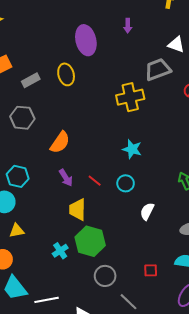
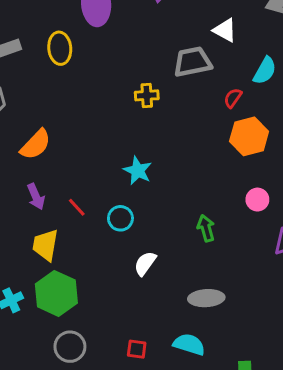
yellow cross: (130, 97) -> (147, 95), size x0.6

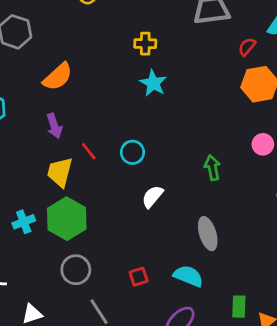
yellow cross: (147, 95) -> (145, 44), moved
cyan star: (138, 171) -> (153, 83), moved
red line: (77, 207) -> (89, 151), moved
gray ellipse: (206, 298) -> (208, 234), turned 72
red square: (137, 349) -> (139, 277), turned -30

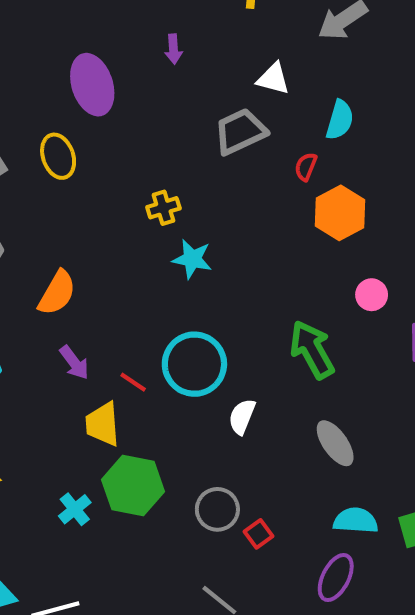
cyan circle: (132, 152) -> (194, 364), size x1.8
green arrow: (212, 168) -> (312, 350), size x1.6
gray circle: (76, 270) -> (217, 509), moved
cyan semicircle: (188, 276) -> (356, 521), moved

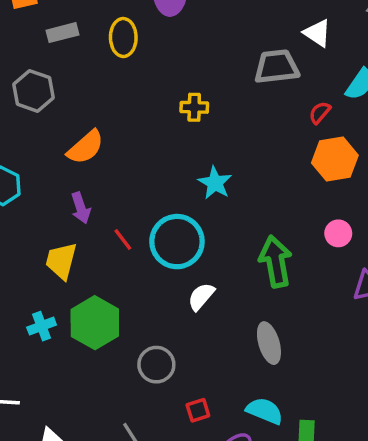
cyan star: (192, 259) -> (215, 183), moved
yellow trapezoid: (103, 424) -> (61, 261), moved
red square: (259, 534) -> (198, 410), moved

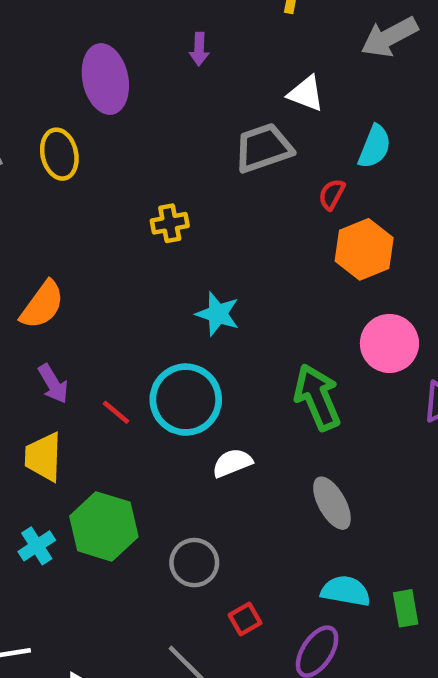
pink circle: (338, 233) -> (389, 343), size x1.6
white semicircle: (201, 297) -> (232, 463), turned 40
red square: (198, 410) -> (245, 619), moved

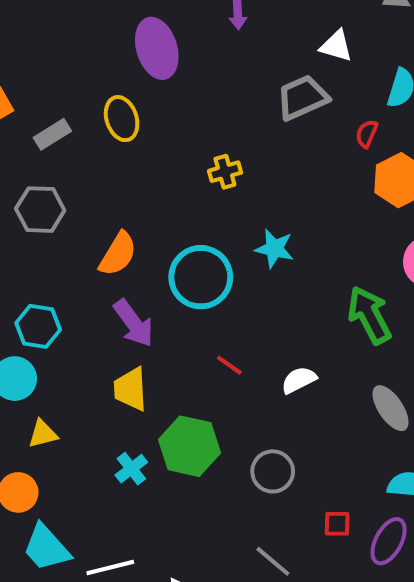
purple arrow: (53, 384) -> (134, 323), size x1.4
cyan circle: (186, 400) -> (201, 277), moved
red line: (116, 412) -> (229, 365), moved
red square: (245, 619) -> (337, 524), moved, turned 36

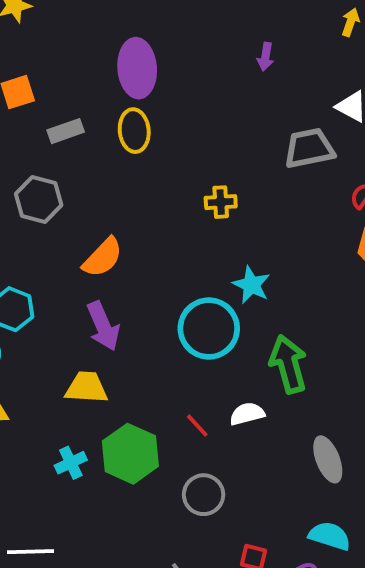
purple ellipse: (157, 48) -> (137, 68), moved
cyan circle: (201, 277) -> (209, 329), moved
green arrow: (369, 315) -> (288, 364), moved
red line: (229, 365) -> (197, 426), moved
yellow trapezoid: (131, 389) -> (87, 387), turned 84

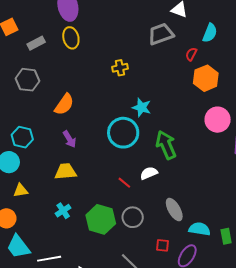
purple arrow: (103, 326) -> (69, 139), size x0.7
green hexagon: (130, 454) -> (101, 219), moved
gray ellipse: (328, 459) -> (174, 210), moved

